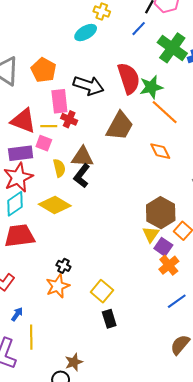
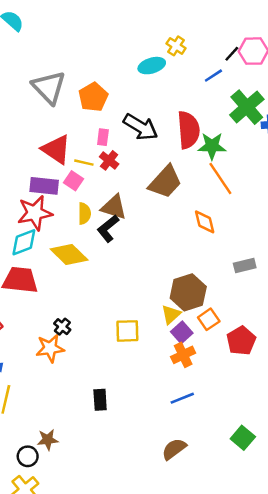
pink rectangle: (59, 101) -> (103, 137), size x0.6
yellow square: (102, 291) -> (127, 331), moved, turned 35

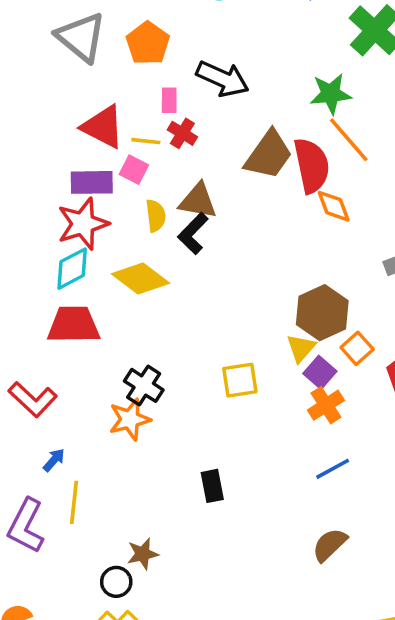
red semicircle: (188, 130) -> (312, 166), moved
black cross: (62, 327) -> (144, 385), size x1.5

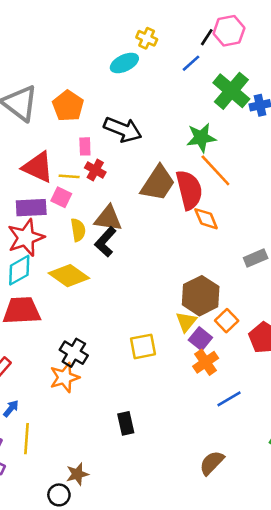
blue line: (333, 469) -> (229, 399), moved

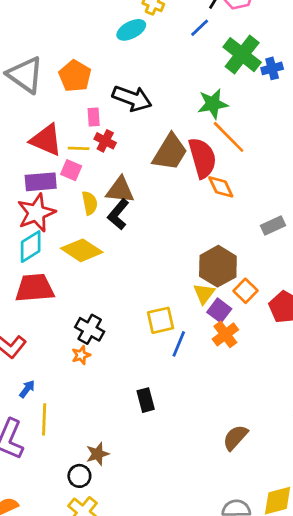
orange star: (65, 377) -> (81, 355), size x0.6
blue line: (229, 399) -> (179, 344), moved, turned -35

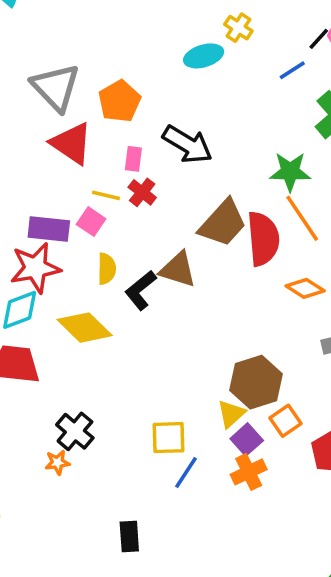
red triangle: (46, 140) -> (72, 143), moved
orange diamond: (221, 187) -> (305, 288), moved, turned -44
brown triangle: (120, 190) -> (178, 270), moved

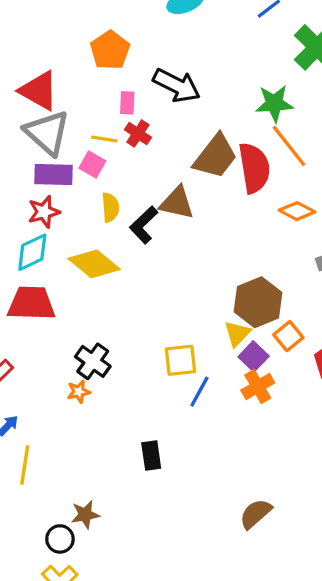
gray triangle: (56, 87) -> (47, 133), moved
red triangle: (72, 143) -> (39, 91), moved
red star: (35, 268) -> (44, 212), size x0.7

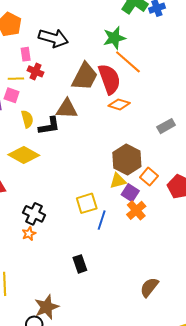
orange diamond: (297, 211) -> (119, 104), moved
black L-shape: (144, 225) -> (49, 126), turned -135
yellow triangle: (237, 334) -> (118, 181), turned 42
brown star: (85, 515) -> (47, 307), size x1.4

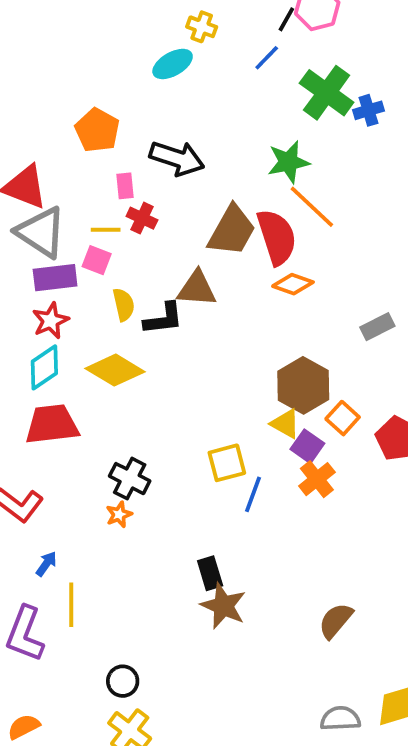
yellow triangle: (118, 181) -> (285, 424), turned 42
brown star: (47, 307) -> (223, 606), moved, turned -30

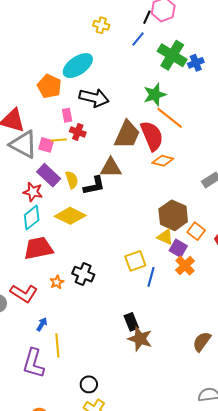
cyan ellipse: (173, 64) -> (78, 66), moved, size x1.4
pink square: (97, 260) -> (46, 145), moved
purple rectangle: (55, 278) -> (49, 175), moved, turned 55
red star: (51, 321) -> (33, 192), turned -30
orange star: (119, 514) -> (57, 282), moved

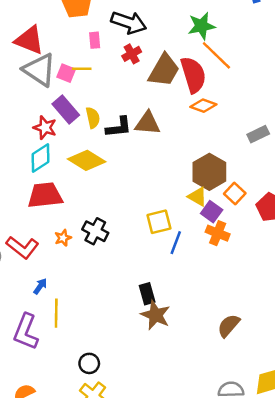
red cross: (78, 132) -> (132, 54), moved, turned 35
brown triangle: (111, 168) -> (148, 123), moved
orange cross: (185, 266) -> (218, 233), turned -30

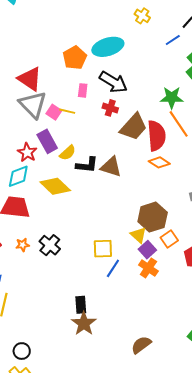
red cross: (132, 54) -> (110, 108), turned 35
yellow semicircle: (93, 118) -> (68, 153), turned 48

